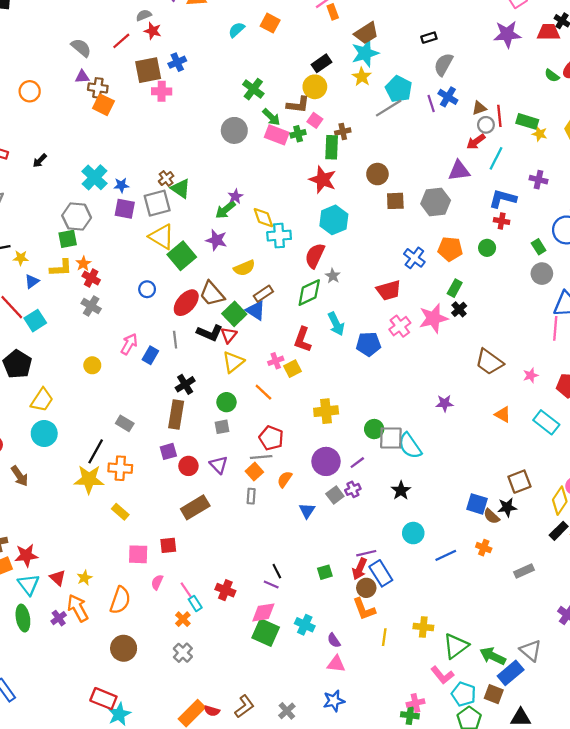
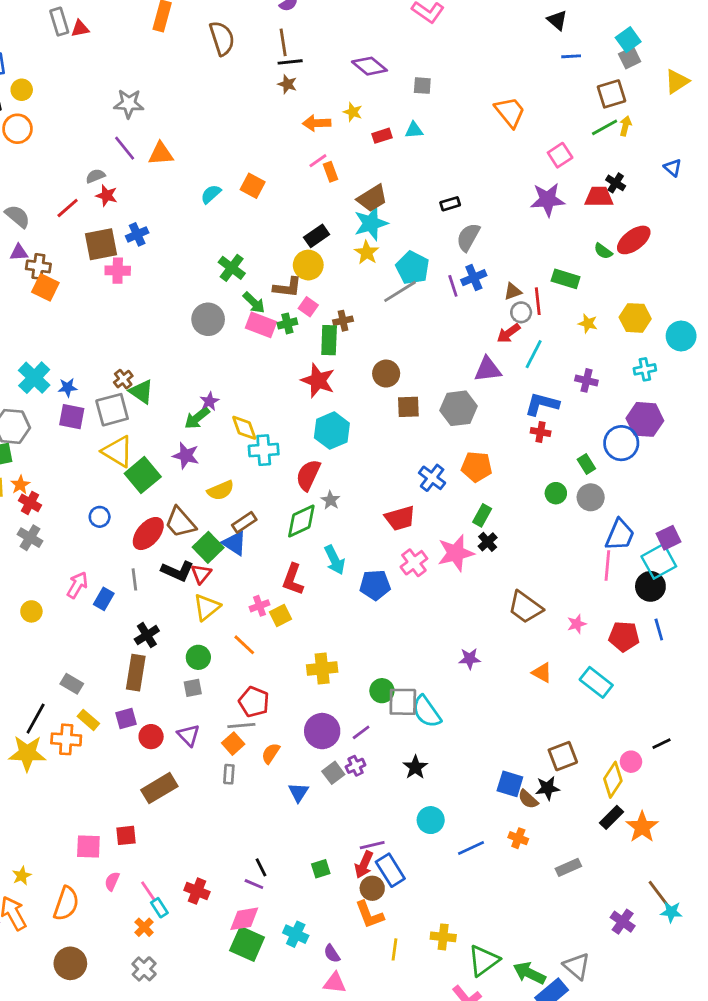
blue cross: (448, 97) -> (474, 278), turned 36
green rectangle: (527, 121) -> (566, 279), moved
green circle: (487, 248) -> (556, 493), moved
yellow rectangle: (120, 512) -> (88, 720), moved

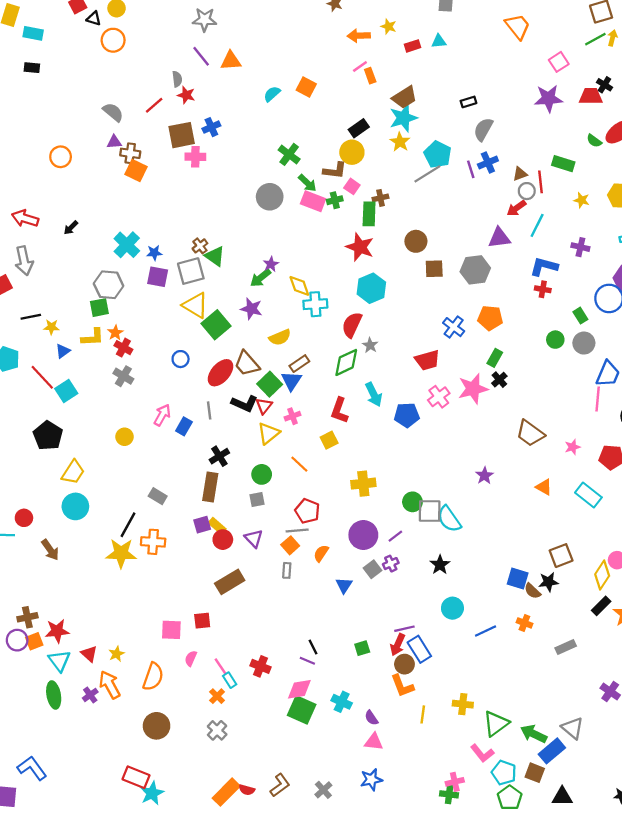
gray semicircle: (95, 176) -> (177, 79), turned 105
blue triangle: (235, 543) -> (291, 381), turned 30
pink cross: (260, 606) -> (292, 416), moved
purple star: (470, 659) -> (484, 476), turned -30
yellow rectangle: (88, 720) -> (217, 526), moved

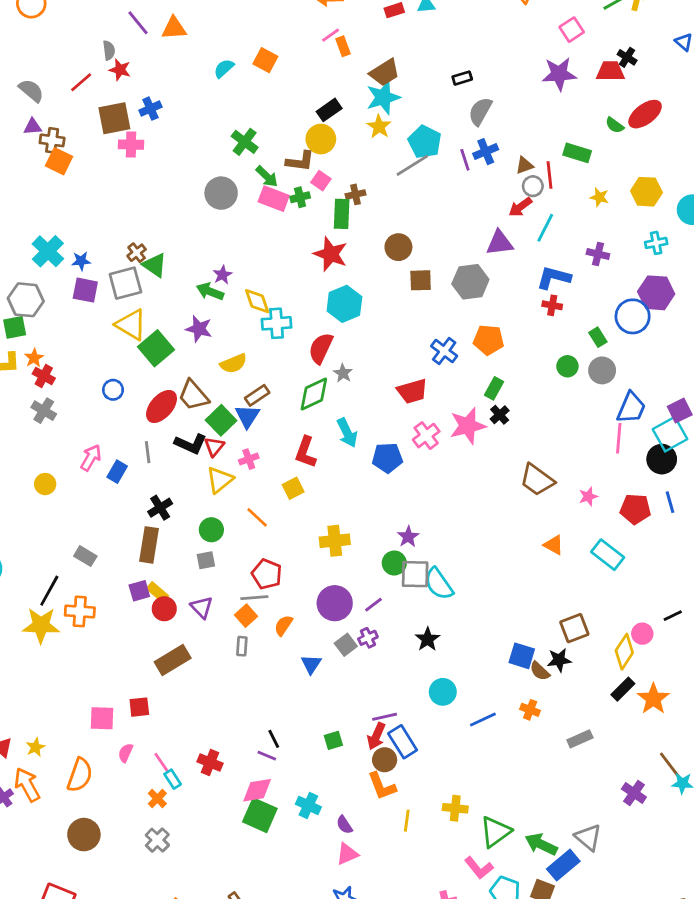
green arrow: (261, 278) -> (210, 291), turned 60
purple star: (484, 476) -> (408, 537), moved
pink triangle: (374, 742) -> (347, 854), turned -30

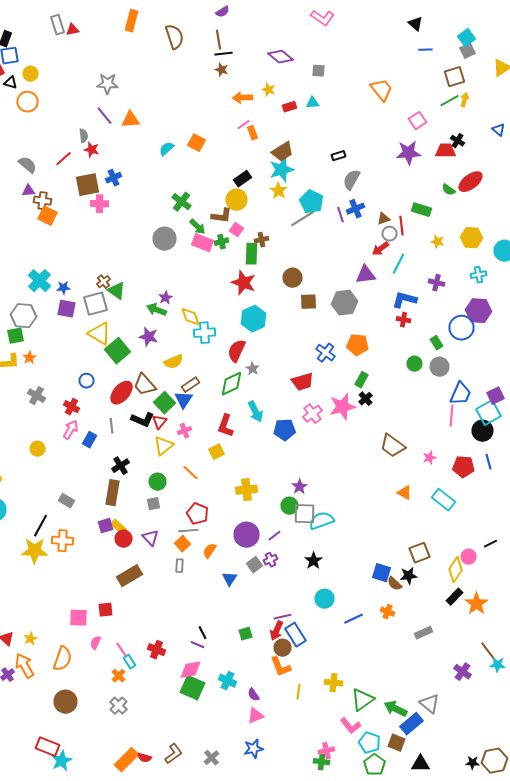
red cross: (44, 376) -> (72, 407), moved
cyan semicircle: (439, 584) -> (322, 521), turned 105

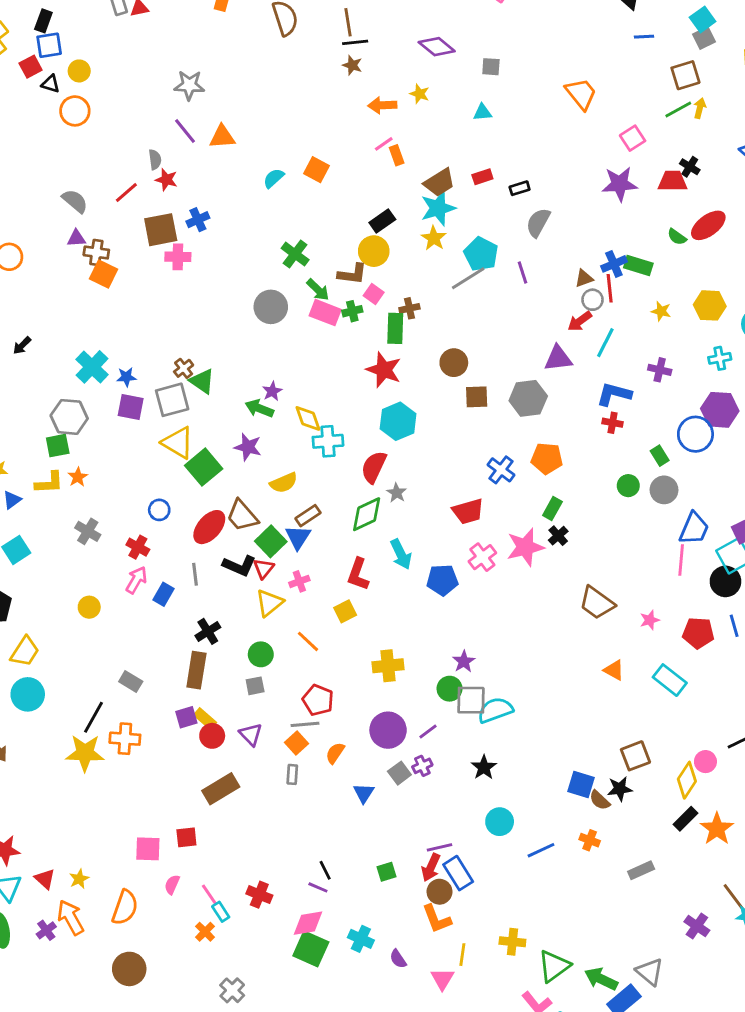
red rectangle: (290, 107) -> (482, 177), moved
blue cross: (356, 209) -> (614, 264), moved
gray cross: (118, 706) -> (232, 990), moved
pink triangle: (256, 716) -> (442, 979), moved, turned -36

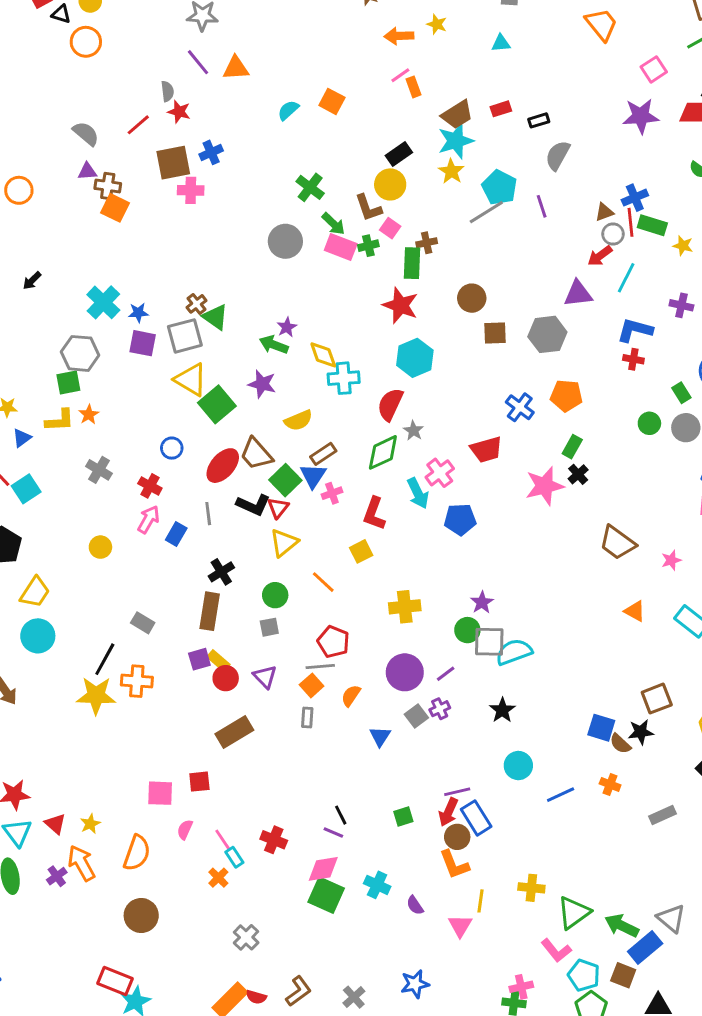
green rectangle: (638, 265) -> (652, 225), moved
brown L-shape: (352, 274) -> (368, 208), turned 64
pink cross: (482, 557) -> (440, 473), moved
pink cross: (299, 581) -> (332, 493), moved

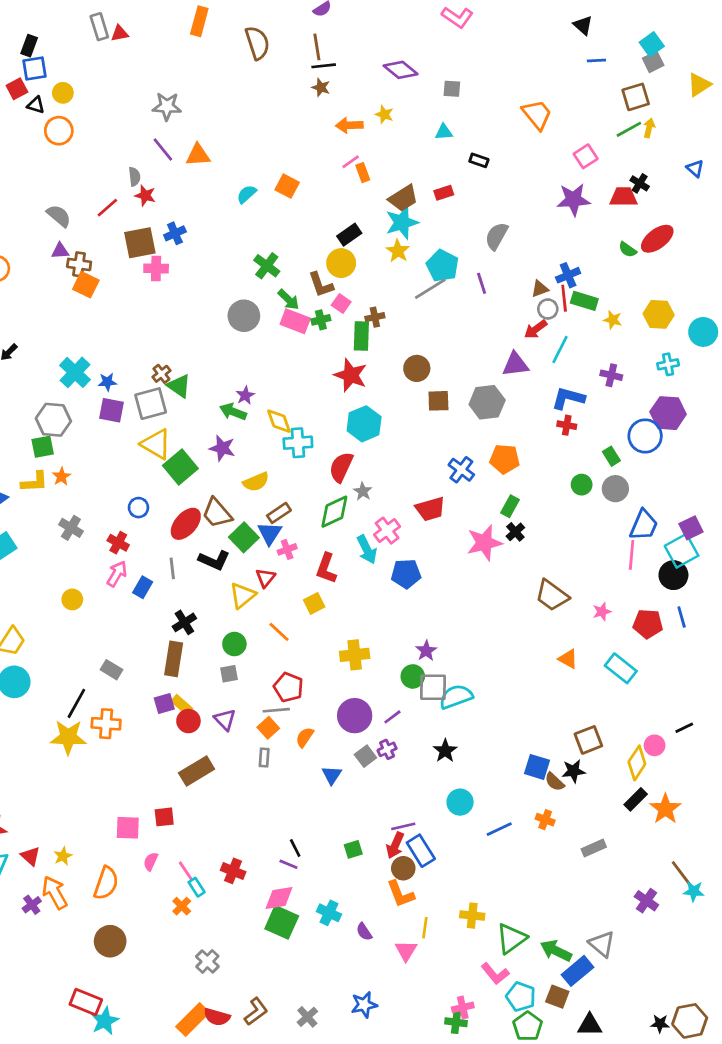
black rectangle: (539, 120) -> (479, 160), moved, turned 36
red triangle: (278, 508) -> (265, 578), moved
red semicircle: (256, 997) -> (217, 1017), size x1.4

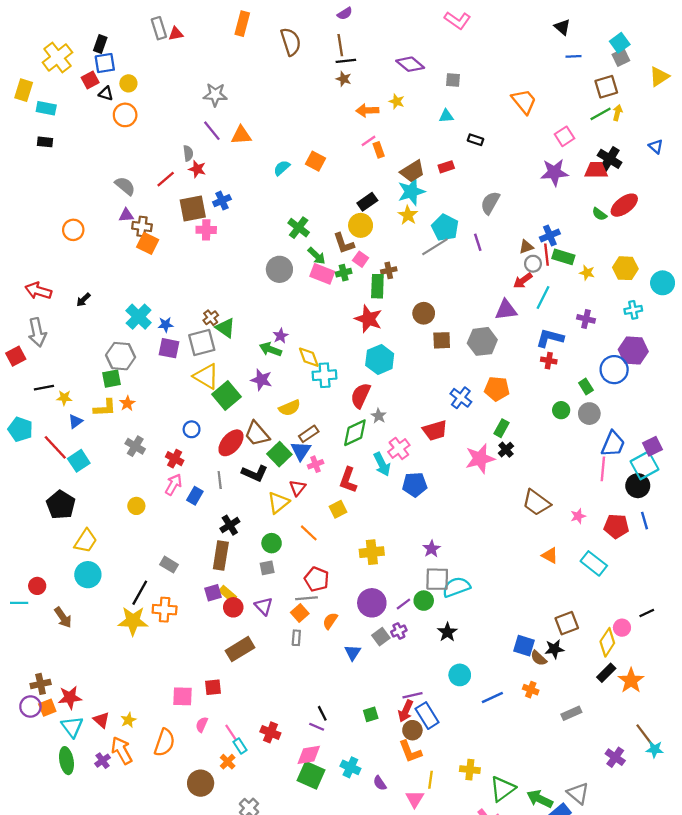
black cross: (640, 183) -> (610, 159), size x1.5
green circle: (413, 676) -> (424, 601), moved
brown circle: (110, 941) -> (201, 783), moved

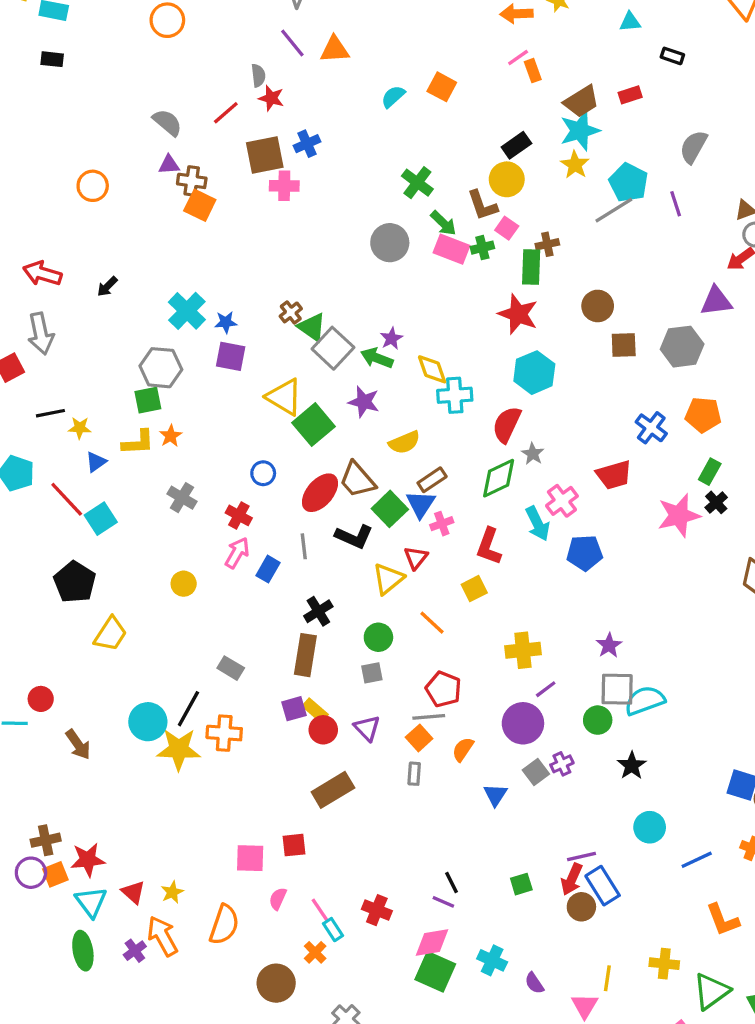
gray square: (202, 343) -> (333, 348), moved, turned -32
cyan circle: (88, 575) -> (148, 722), moved
purple line: (403, 604) -> (546, 689), moved
orange L-shape: (410, 752) -> (723, 920), moved

